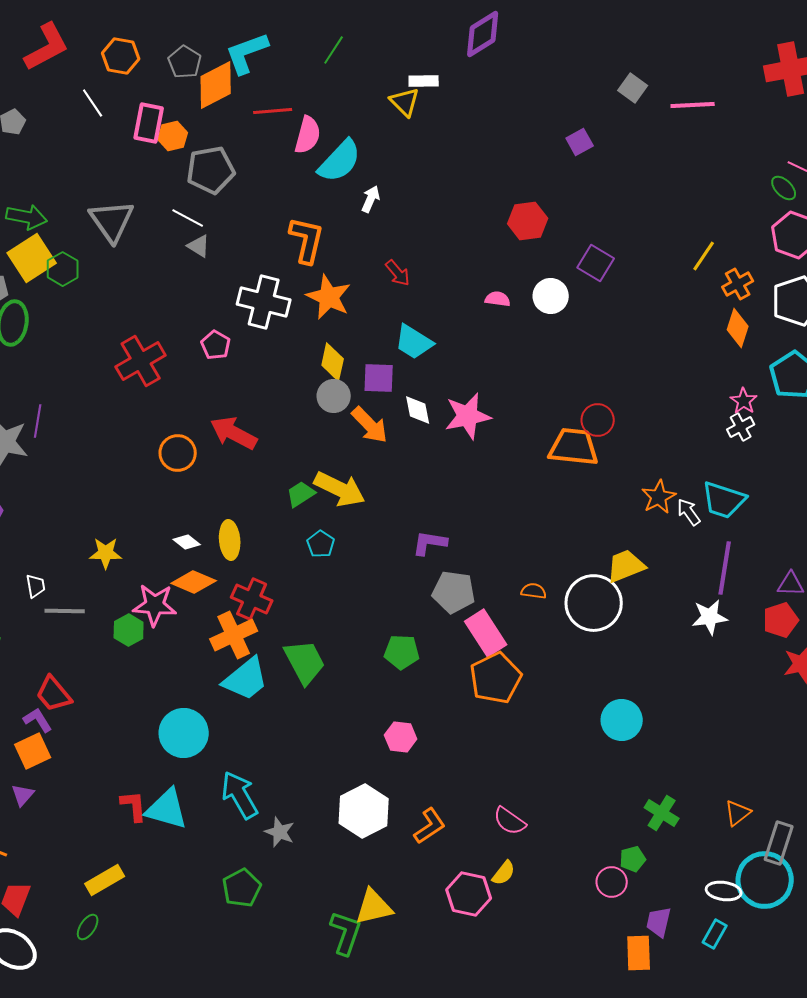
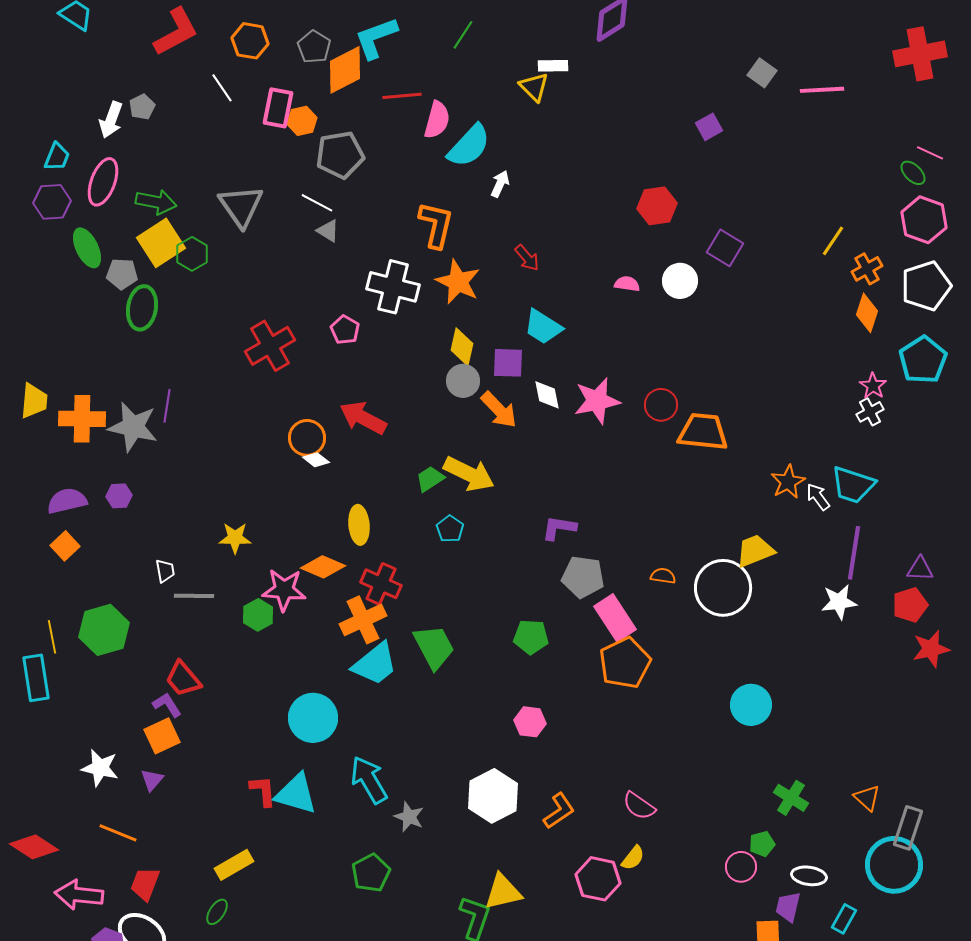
red circle: (598, 420) -> (661, 405), moved
white diamond: (187, 542) -> (316, 460), moved
orange triangle: (738, 813) -> (867, 798), turned -40
white ellipse: (724, 891) -> (809, 876), moved

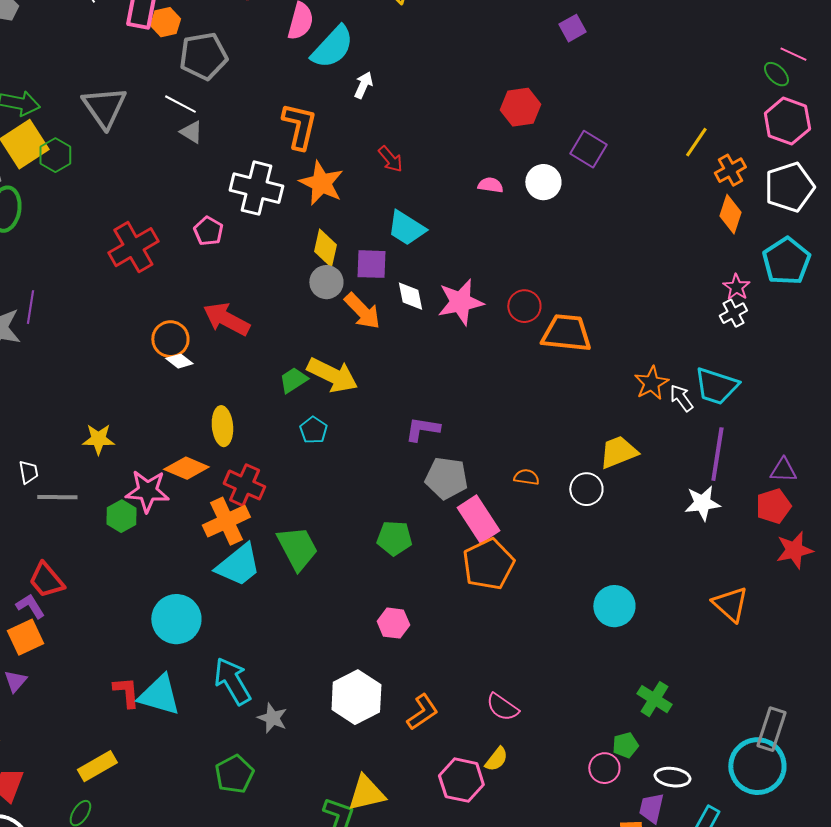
white circle: (723, 588) -> (586, 489), size x0.6
orange triangle: (867, 798) -> (730, 604), moved, size x1.4

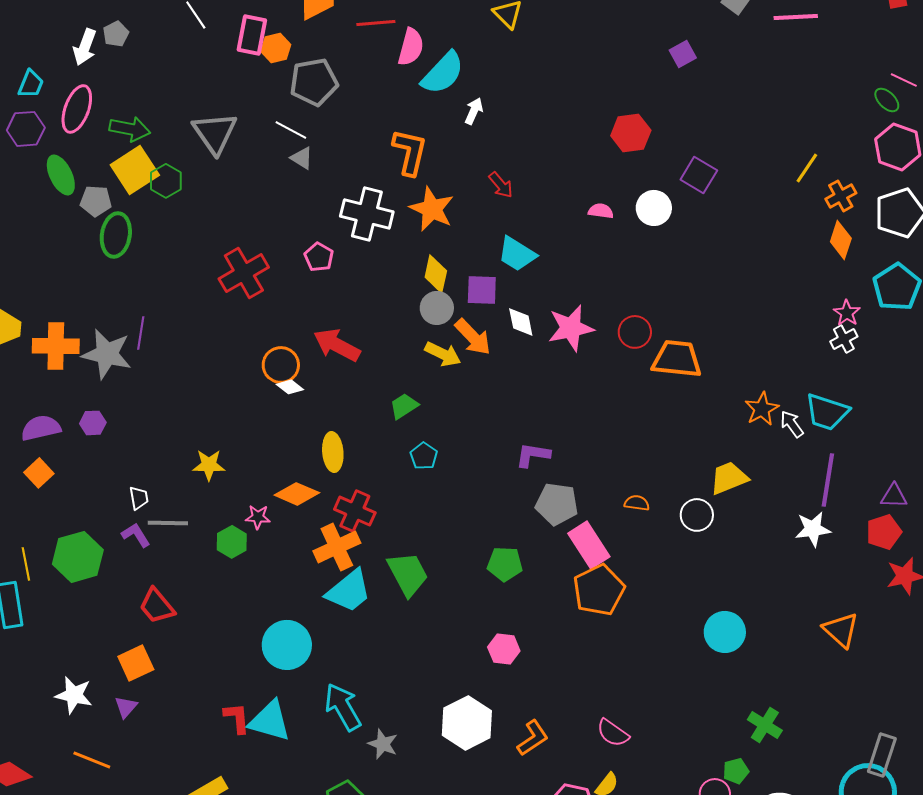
yellow arrow: (332, 375) -> (443, 354), moved, size x0.7
pink star: (147, 491) -> (258, 517), size x0.6
purple L-shape: (30, 606) -> (136, 535), moved

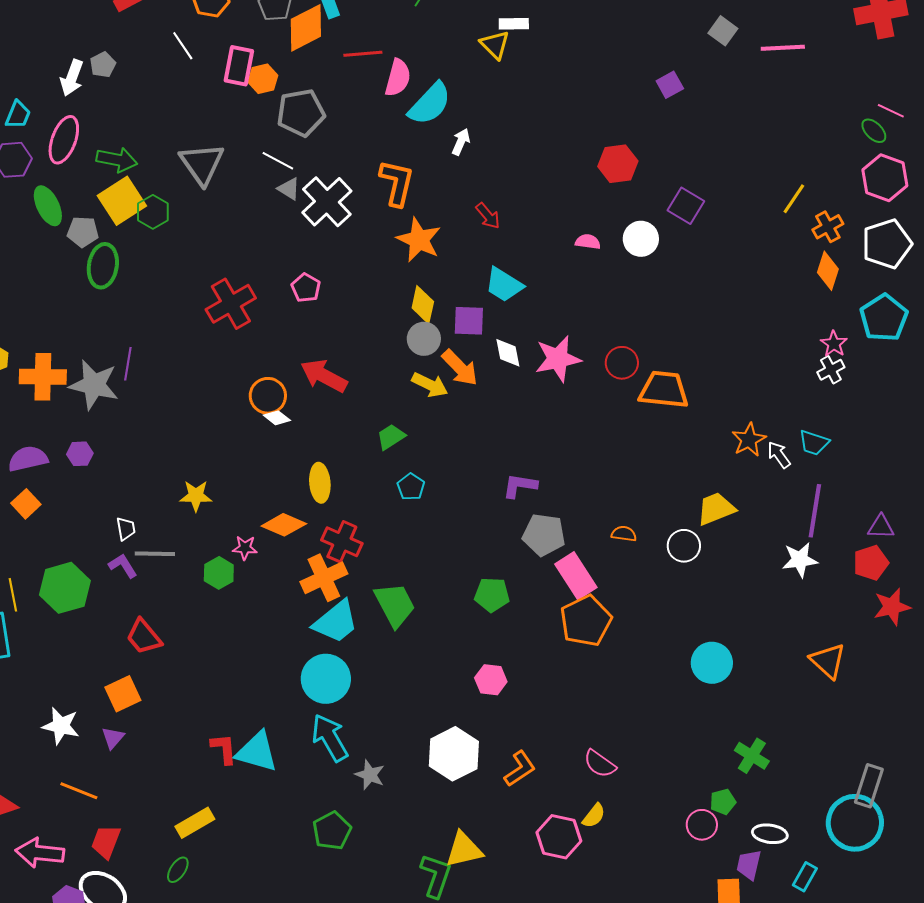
white cross: (367, 214) -> (327, 202), moved, turned 33
cyan trapezoid: (827, 412) -> (814, 443), size x0.7
cyan circle: (287, 645) -> (326, 679), moved

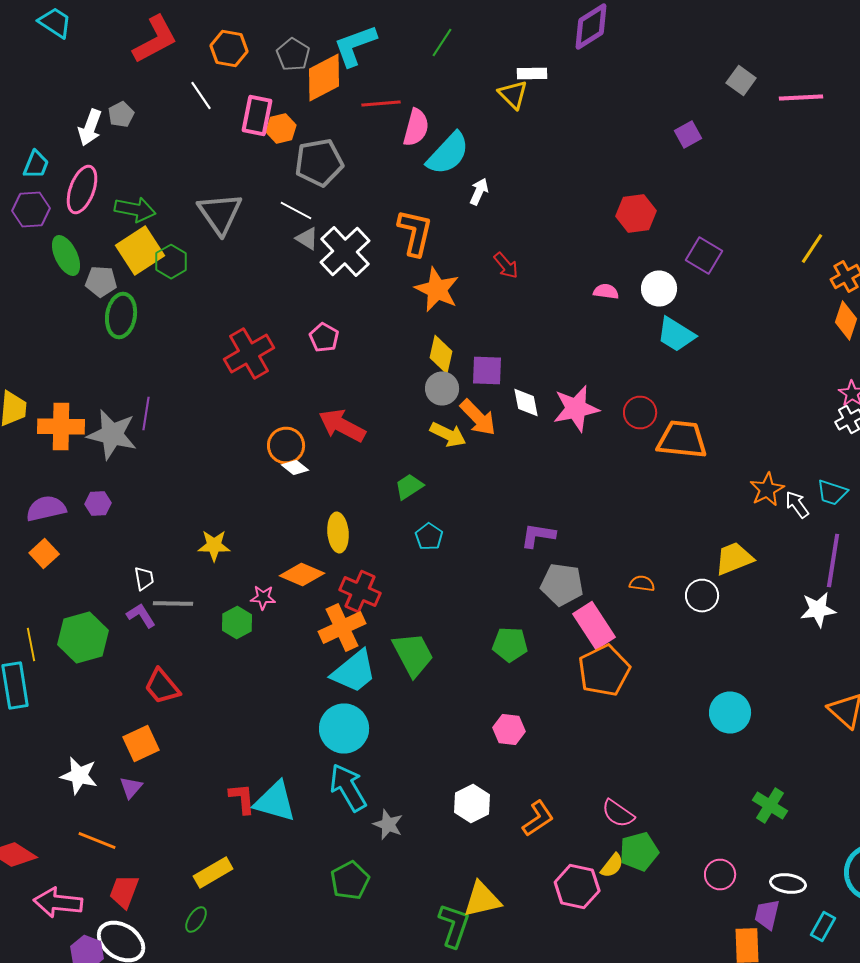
cyan trapezoid: (504, 285) -> (676, 334), moved
white hexagon: (454, 754) -> (472, 804), size x0.7
green pentagon: (723, 802) -> (639, 852), moved, size x1.5

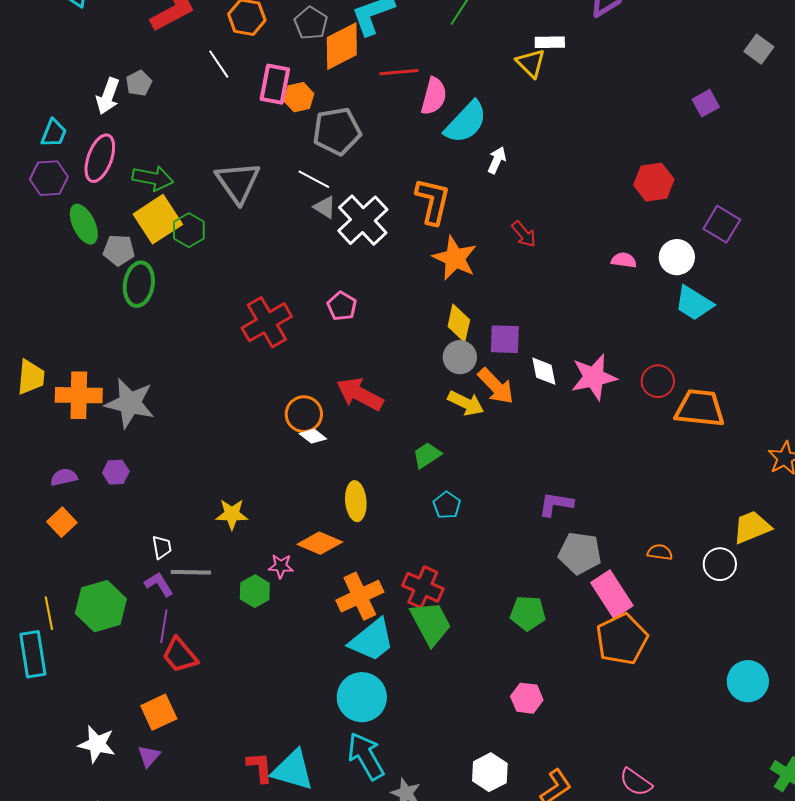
purple line: (146, 414) -> (164, 626), moved
purple semicircle: (46, 508) -> (64, 477), size x0.7
red cross: (360, 592) -> (423, 587), moved

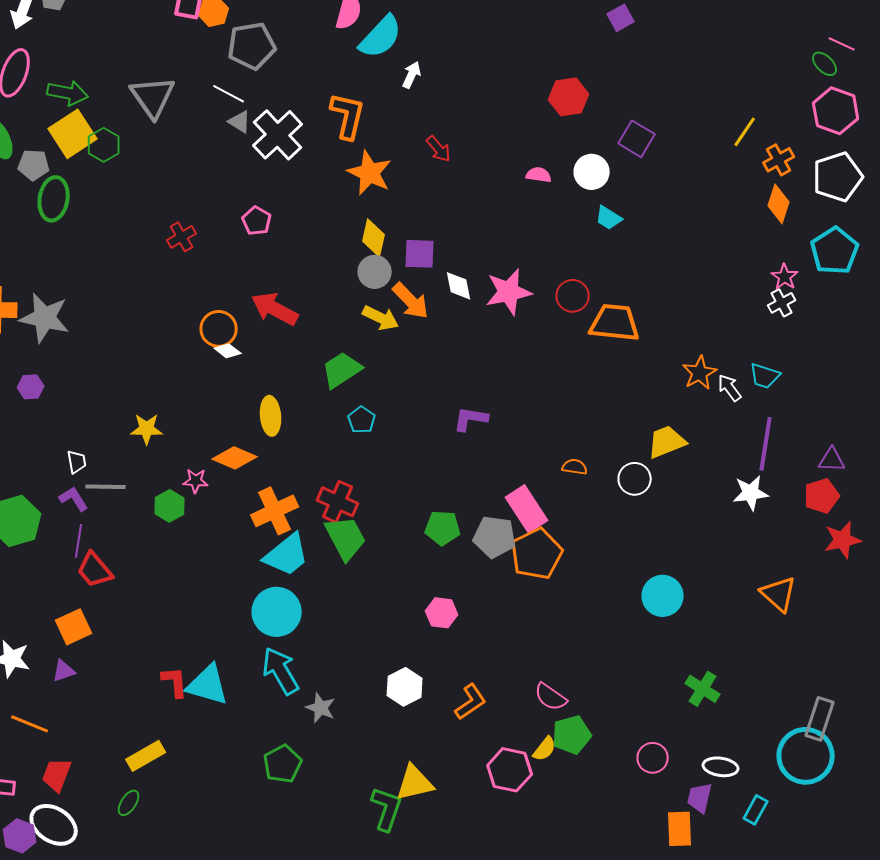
cyan trapezoid: (694, 303) -> (609, 218), size x0.7
red cross: (267, 322) -> (182, 237), size x0.6
green trapezoid: (427, 455) -> (342, 370), size x1.4
gray pentagon: (580, 553) -> (495, 537), moved
purple triangle: (149, 756) -> (64, 671), turned 30

